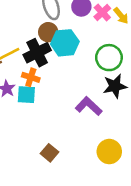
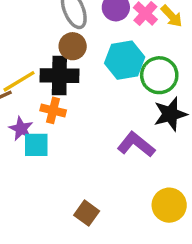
cyan hexagon: (65, 43) -> (125, 60), moved
black cross: (37, 53) -> (59, 76), turned 32
cyan square: (26, 95) -> (36, 145), moved

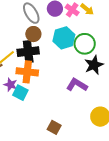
orange cross: (53, 110) -> (27, 72), size x1.5
cyan square: (36, 145) -> (20, 93), turned 35

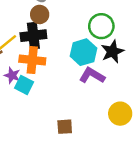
cyan hexagon: (64, 38) -> (83, 52), moved
brown square: (54, 127) -> (65, 127), turned -32

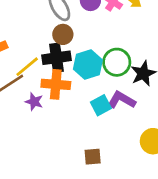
green circle: (101, 26) -> (117, 62), moved
cyan hexagon: (83, 52) -> (88, 64), moved
cyan square: (24, 85) -> (101, 105), moved, turned 36

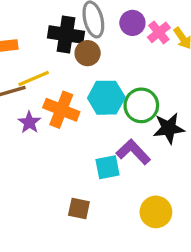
black cross: (56, 58) -> (66, 35), moved
cyan square: (101, 105) -> (107, 167), moved

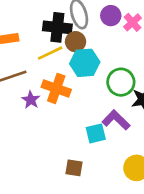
yellow line: (34, 79) -> (50, 53), moved
cyan hexagon: (106, 98) -> (85, 63), moved

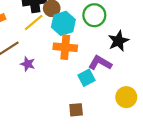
green circle: (121, 82) -> (94, 15), moved
orange cross: (56, 88) -> (65, 47), moved

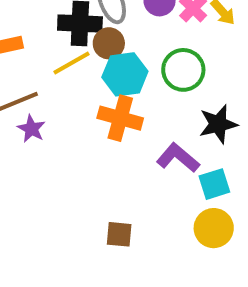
purple star: (28, 64) -> (31, 129), moved
cyan square: (87, 78) -> (214, 184), moved

